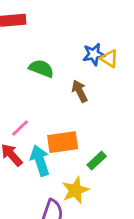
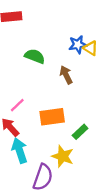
cyan arrow: (40, 161) -> (20, 150), moved
yellow star: (75, 190) -> (63, 156), turned -30

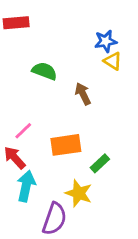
blue star: (78, 45) -> (106, 41), moved
cyan arrow: (20, 150) -> (26, 186), turned 30

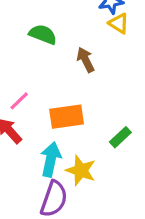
green rectangle: (100, 163) -> (120, 137), moved
cyan arrow: (26, 186) -> (51, 159), moved

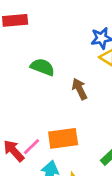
pink line: (19, 101) -> (32, 147), moved

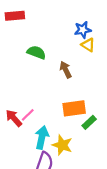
orange rectangle: (63, 138) -> (74, 108), moved

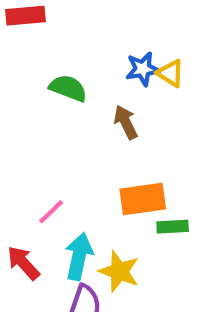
blue star: (83, 30) -> (143, 69), moved
red arrow: (14, 118) -> (23, 263), moved
green rectangle: (89, 122) -> (173, 227), turned 40

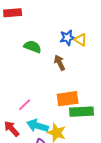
green rectangle: (173, 227) -> (82, 112), size x1.6
cyan arrow: (79, 256) -> (38, 126), turned -85

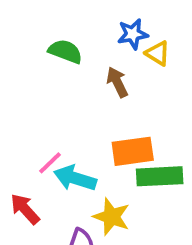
yellow triangle: (81, 40) -> (158, 53), moved
cyan arrow: (38, 126) -> (75, 178), moved

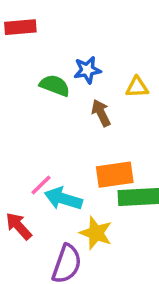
blue star: (133, 34) -> (87, 70), moved
yellow triangle: (158, 53) -> (137, 87), turned -35

